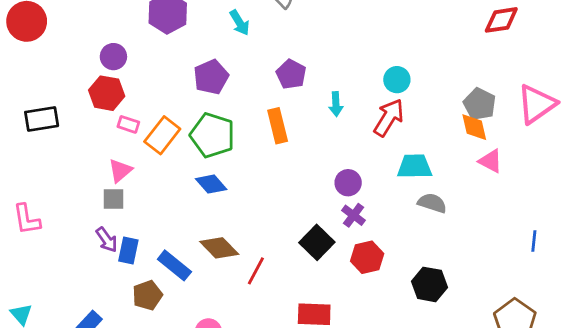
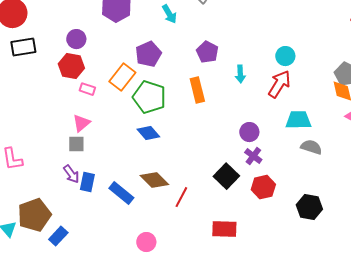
black rectangle: (42, 119) -> (23, 47), moved
orange rectangle: (162, 135) -> (122, 77), moved
brown pentagon: (147, 295) -> (34, 215), moved, size x1.5

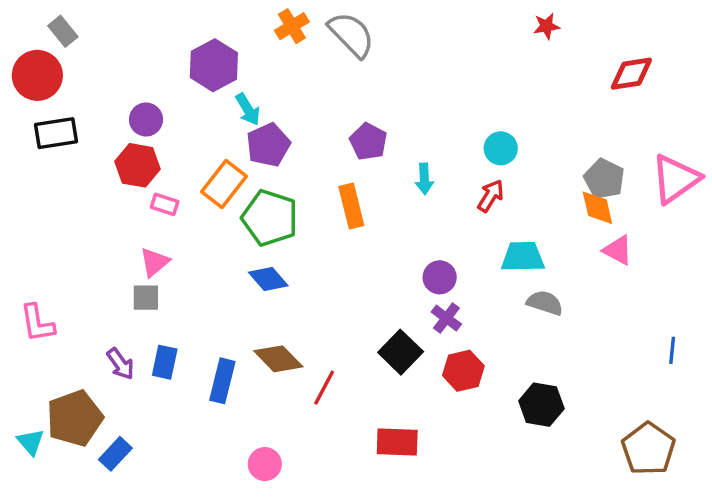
cyan arrow: (169, 14) -> (248, 109), moved
red arrow: (279, 84) -> (491, 196), size x0.7
purple arrow: (71, 174) -> (121, 364), moved
blue rectangle: (121, 193) -> (222, 381), turned 65

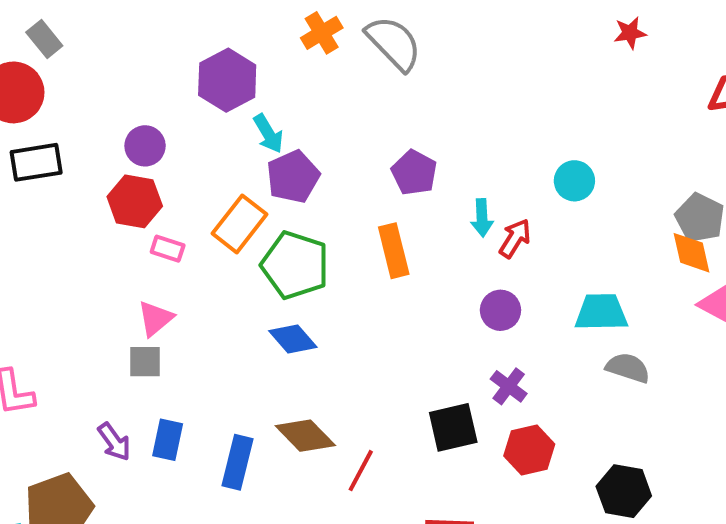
red arrow: (491, 196) -> (515, 238), moved
purple circle: (440, 277) -> (500, 310), moved
black square: (401, 352) -> (453, 427), turned 33

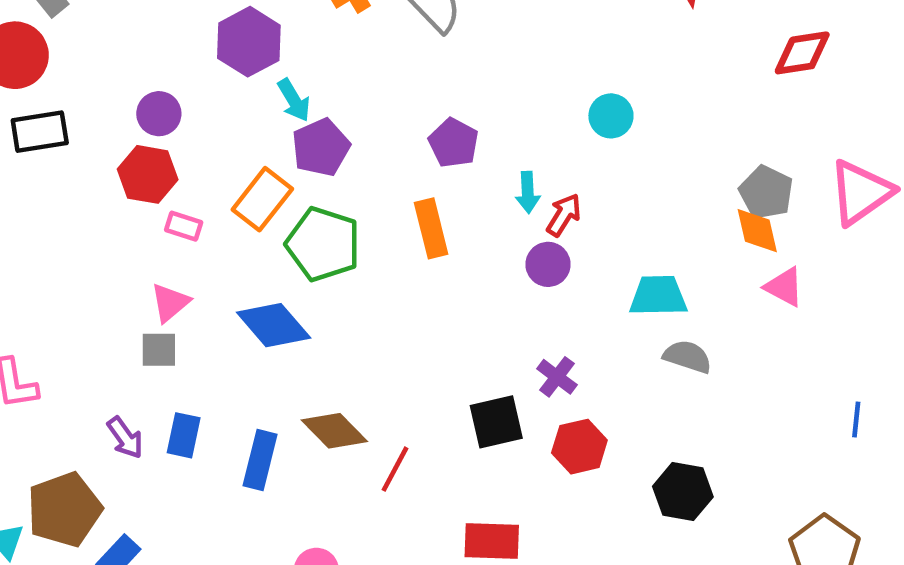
cyan circle: (574, 181) -> (611, 116), moved
purple circle: (500, 310) -> (548, 264), moved
blue diamond: (293, 339) -> (274, 325), moved, size x1.4

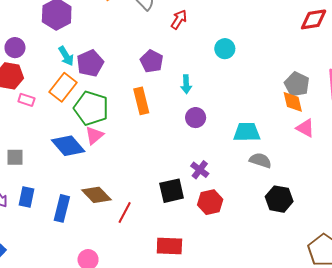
cyan arrow: (294, 100) -> (66, 56), moved
red arrow: (564, 215) -> (179, 19), moved
pink triangle: (170, 303) -> (94, 135), moved
black hexagon: (683, 492) -> (279, 199), moved

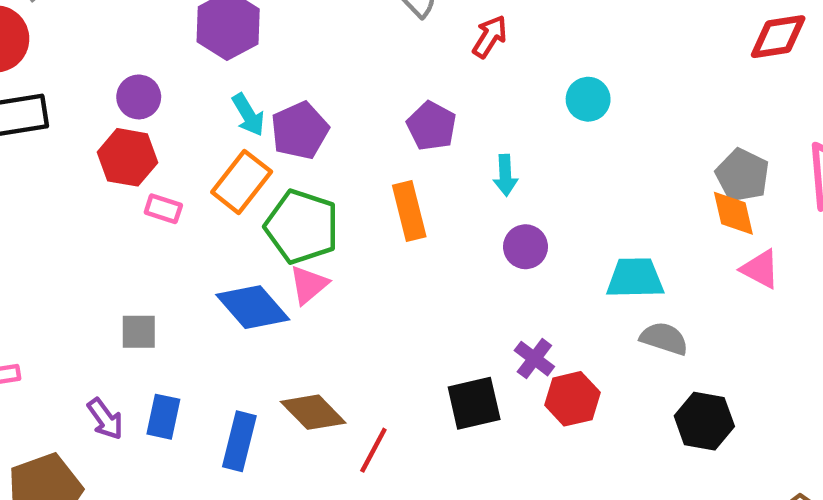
red hexagon: (210, 202) -> (572, 399), moved

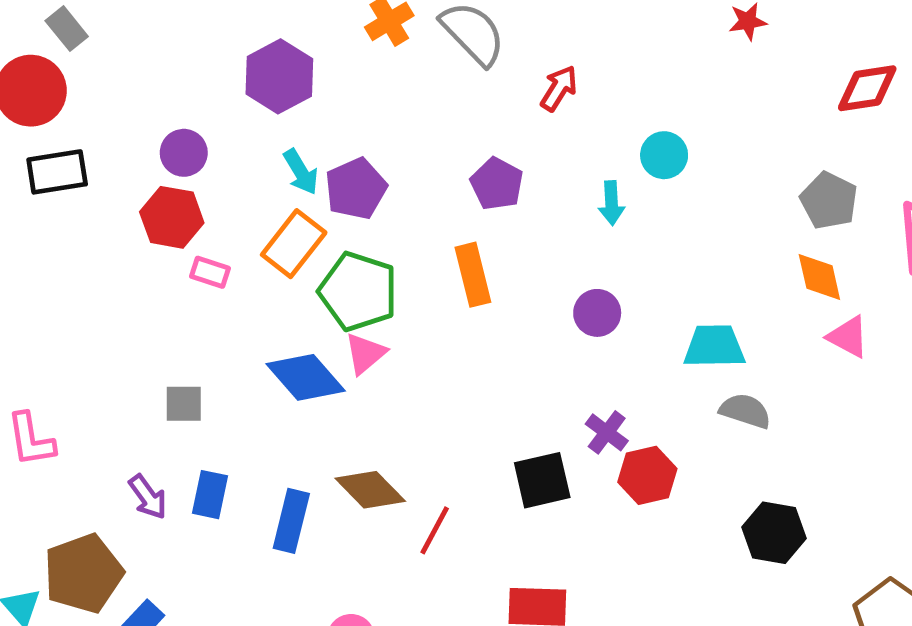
cyan arrow: (505, 175) -> (611, 203), moved
gray pentagon: (742, 175) -> (829, 201), moved
black hexagon: (704, 421) -> (774, 533), moved

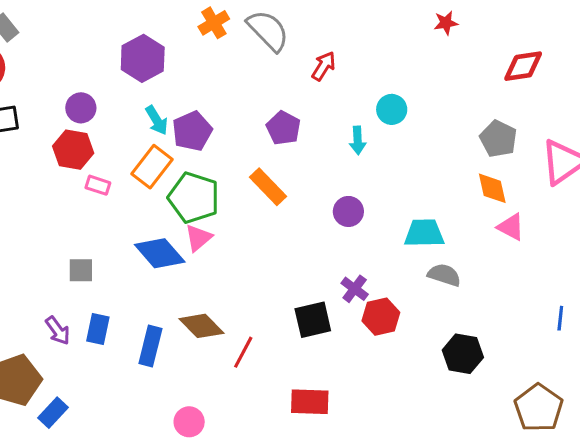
orange rectangle: (473, 275) -> (268, 187), turned -30

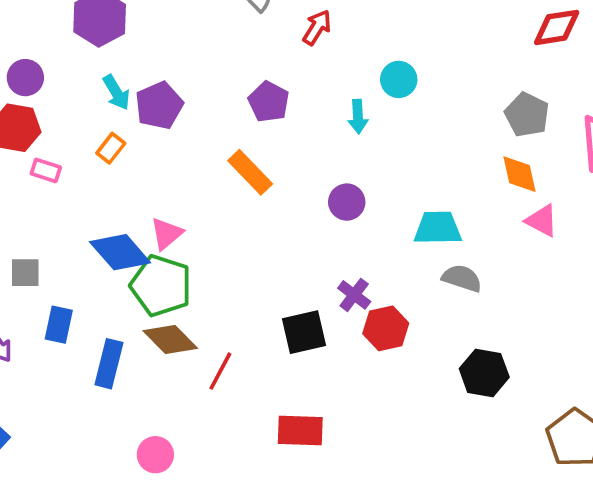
orange rectangle: (152, 167) -> (111, 148), size x0.6
green pentagon: (194, 198) -> (161, 286), moved
blue rectangle: (98, 329) -> (59, 325), moved

